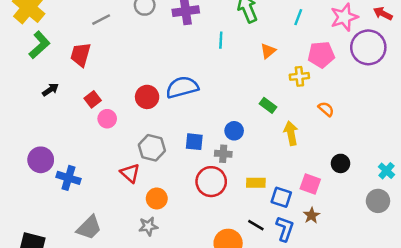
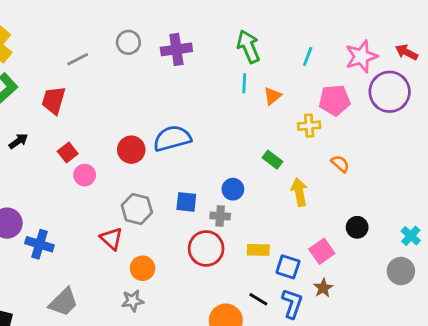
cyan line: (221, 40) -> (244, 83), moved
pink square: (310, 184) -> (322, 251), turned 35

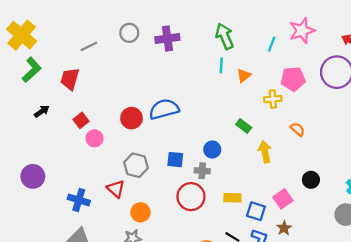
pink star: (361, 56) -> (302, 31), moved
blue cross: (39, 244) -> (79, 200), moved

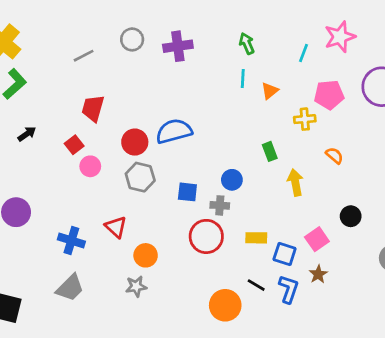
green arrow: (225, 36) -> (247, 44), size x0.7
red trapezoid: (70, 79) -> (93, 108), moved
green rectangle: (244, 126) -> (270, 151), turned 32
gray hexagon: (136, 165) -> (140, 177), moved

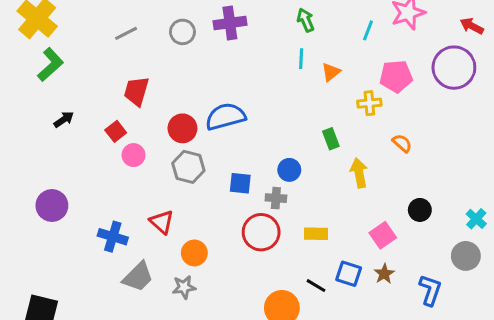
gray circle: (132, 39) -> (182, 32), moved
blue square: (285, 254) -> (349, 274), moved
gray trapezoid: (70, 288) -> (138, 277), moved
blue L-shape: (289, 289) -> (430, 290), moved

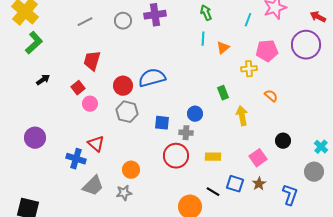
red triangle: (162, 222) -> (96, 144), moved

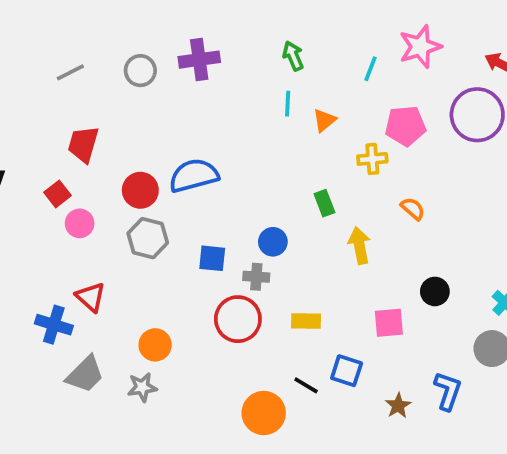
pink square: (258, 158) -> (389, 323), turned 30
brown star: (259, 184) -> (398, 406), moved

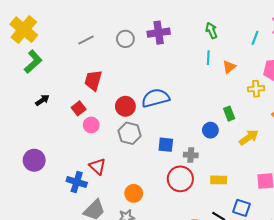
blue circle: (273, 242) -> (210, 130), moved
yellow arrow: (359, 245) -> (249, 137), turned 66

